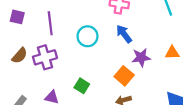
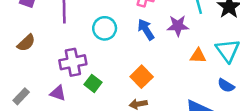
purple cross: (45, 57) -> (73, 62), moved
purple star: (141, 57) -> (178, 26), moved

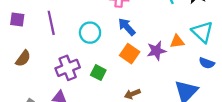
purple star: (178, 26) -> (156, 51), moved
orange square: (142, 77) -> (130, 54), moved
green square: (93, 83) -> (98, 73), moved

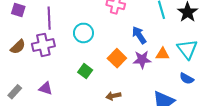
blue arrow: (127, 27) -> (139, 35), moved
purple cross: (68, 68) -> (43, 45), moved

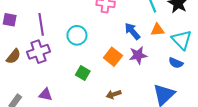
orange triangle: (163, 54) -> (157, 30), moved
blue semicircle: (187, 79) -> (176, 63), moved

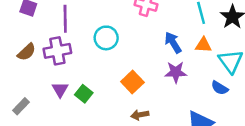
orange square: (113, 57) -> (132, 82), moved
green square: (83, 73) -> (84, 94), moved
purple triangle: (46, 95) -> (60, 89), moved, turned 40

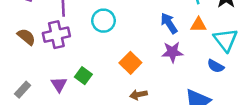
brown semicircle: (27, 52) -> (26, 37), turned -96
purple triangle: (60, 89) -> (59, 84), moved

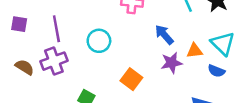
orange triangle: (198, 25) -> (195, 51), moved

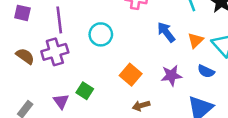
orange triangle: (195, 51) -> (196, 40), moved, turned -42
purple star: (171, 63) -> (171, 75), moved
blue semicircle: (216, 71) -> (206, 71), moved

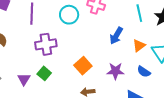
blue arrow: (166, 32) -> (116, 36), turned -120
cyan circle: (101, 34) -> (69, 15), moved
purple cross: (55, 52) -> (46, 44), moved

